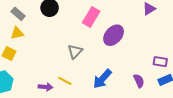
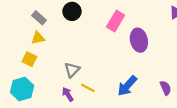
purple ellipse: (114, 35) -> (139, 40), turned -55
gray triangle: (75, 51) -> (72, 70), moved
purple arrow: (46, 87) -> (68, 94), turned -128

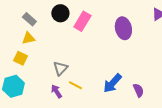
pink rectangle: (116, 21) -> (82, 21), moved
purple ellipse: (139, 40) -> (123, 28), moved
purple semicircle: (165, 88) -> (138, 90), moved

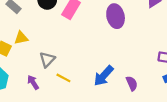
yellow triangle: (28, 38) -> (21, 38), moved
purple arrow: (56, 91) -> (33, 82), moved

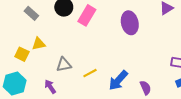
gray triangle: (47, 60) -> (64, 65), turned 35
yellow line: (63, 78) -> (90, 73), moved, turned -56

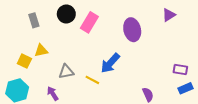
gray rectangle: (31, 13) -> (34, 20), turned 32
yellow line: (90, 73) -> (92, 80), turned 56
blue arrow: (118, 80) -> (110, 63), moved

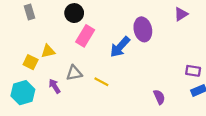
gray rectangle: (34, 20) -> (29, 12), moved
pink rectangle: (89, 22) -> (85, 36), moved
blue arrow: (110, 63) -> (120, 47), moved
purple arrow: (53, 93) -> (55, 86), moved

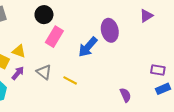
yellow triangle: (48, 51) -> (19, 51), turned 32
gray triangle: (74, 73) -> (44, 72), turned 49
purple arrow: (55, 86) -> (18, 73), moved, turned 72

